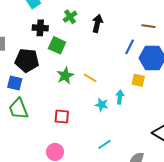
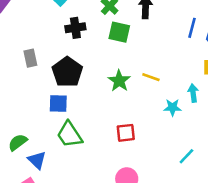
green square: (57, 45) -> (119, 32), moved
black pentagon: (27, 60) -> (67, 72), turned -30

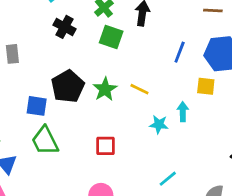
black cross: (75, 28) -> (65, 27), turned 30
blue line: (192, 28) -> (180, 52), moved
black pentagon: (67, 72) -> (68, 86), moved

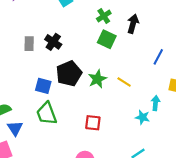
black cross: (65, 27) -> (53, 42), moved
cyan star: (159, 124) -> (142, 117), moved

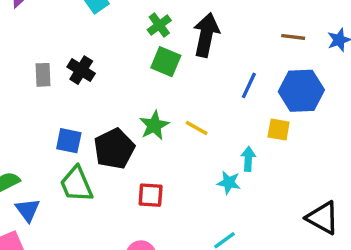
black arrow: (133, 24) -> (206, 35), size x1.4
black pentagon: (69, 74) -> (114, 149), moved

